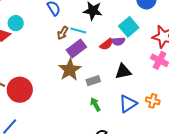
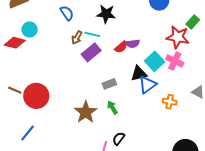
cyan square: (129, 27) -> (155, 61), moved
brown star: (70, 70) -> (86, 112), moved
blue triangle: (128, 104) -> (148, 85), moved

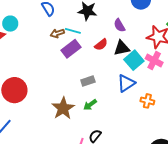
brown arrow: (77, 37) -> (57, 33), turned 40
purple semicircle: (133, 44) -> (119, 25), moved, turned 64
black triangle: (139, 74) -> (122, 48), moved
green arrow: (112, 107) -> (90, 105), turned -96

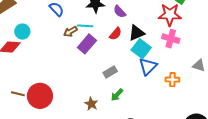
purple semicircle: (119, 25) -> (120, 12), moved
cyan square: (134, 60) -> (141, 49), moved
brown star: (63, 108) -> (91, 104), size x0.6

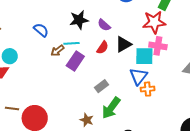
cyan square: (141, 49) -> (144, 56), moved, turned -30
orange cross: (172, 80) -> (148, 89), moved
brown line: (18, 94) -> (12, 108), moved
green arrow: (117, 95) -> (111, 108), size x1.6

